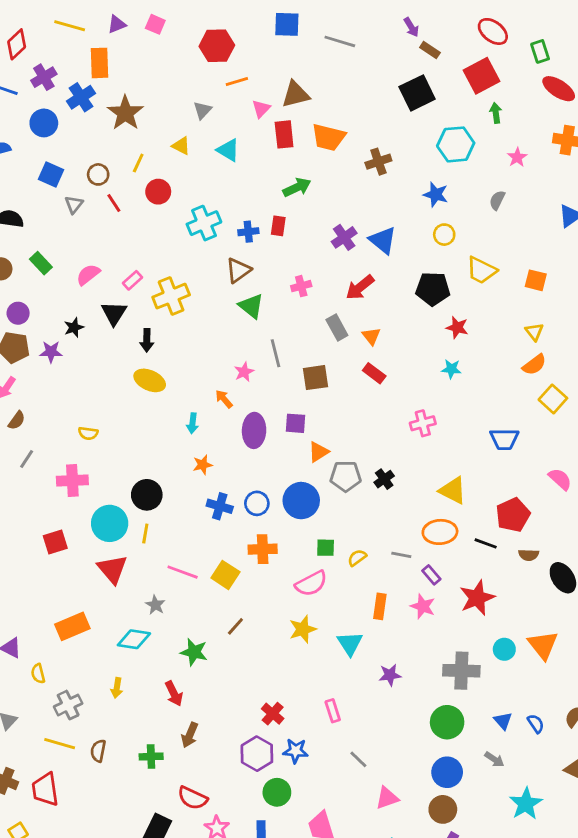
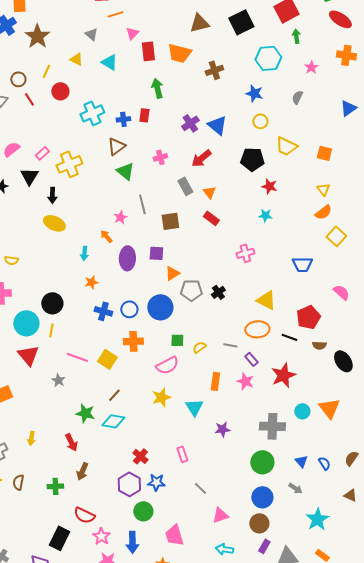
brown triangle: (296, 94) -> (199, 23), moved
gray triangle: (203, 110) -> (91, 34), turned -32
green arrow: (297, 187) -> (157, 88), turned -78
cyan diamond: (134, 639) -> (113, 421), moved

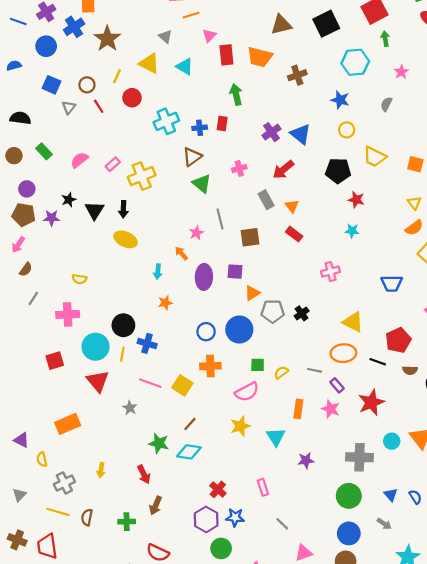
yellow triangle: (76, 59) -> (149, 63), size x1.5
black triangle: (29, 176) -> (94, 210), moved
blue cross: (103, 311) -> (147, 343), moved

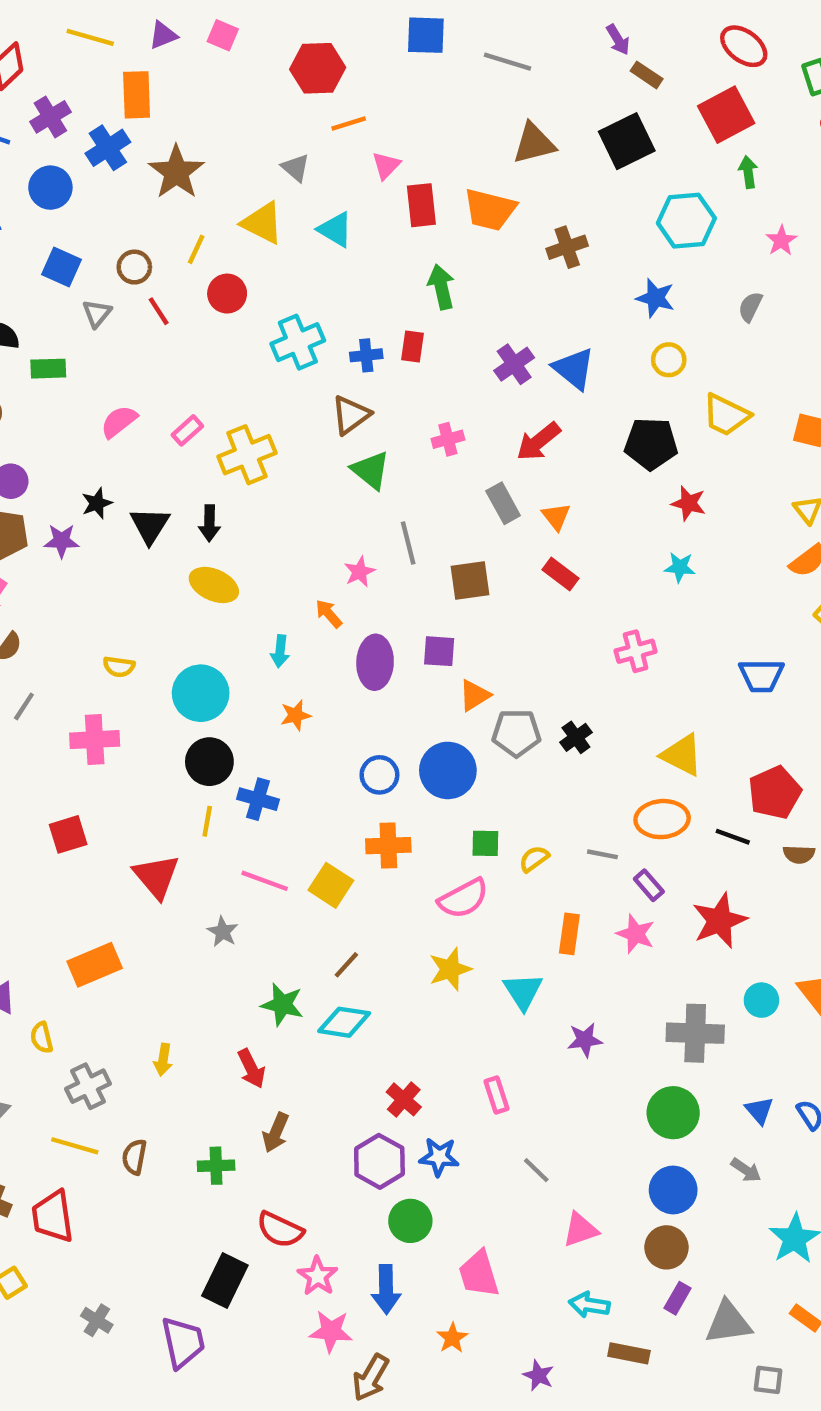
green rectangle: (44, 151) -> (48, 369), moved, turned -49
cyan circle: (96, 347) -> (201, 693), moved

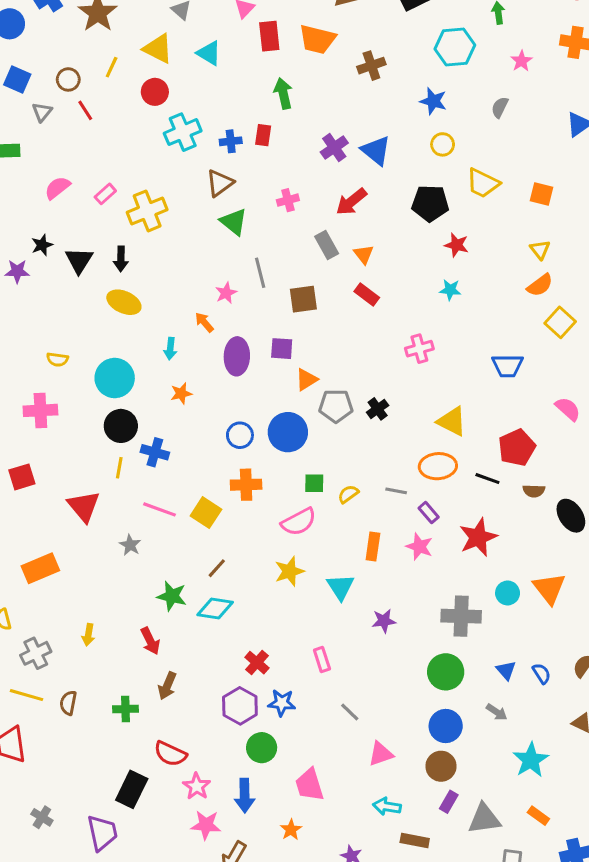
red circle: (227, 294) -> (155, 92), moved

